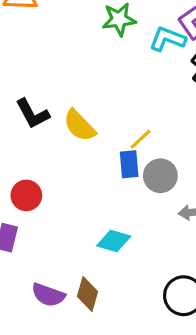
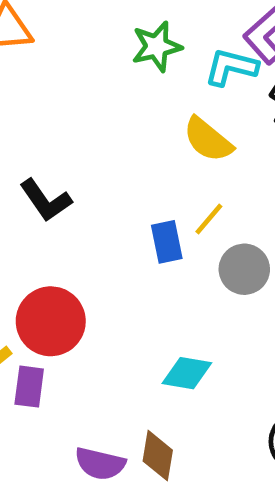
yellow semicircle: (79, 126) -> (208, 140), moved
blue rectangle: (129, 164) -> (167, 242), moved
red circle: (26, 195) -> (51, 321), size x1.5

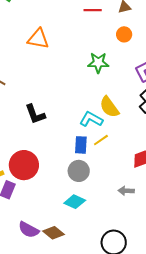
cyan L-shape: (231, 67) -> (91, 119), moved
gray circle: (244, 269) -> (79, 171), moved
brown diamond: (158, 456) -> (53, 233), turned -75

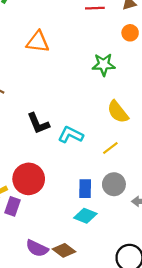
cyan L-shape: (91, 119) -> (71, 135), moved
blue rectangle: (81, 145) -> (85, 189), moved
gray circle: (79, 171) -> (114, 184), moved

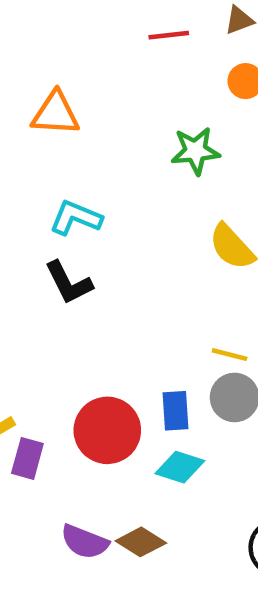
cyan L-shape: (71, 135) -> (76, 218), moved
yellow line: (110, 148) -> (230, 355), moved, turned 56
red circle: (29, 179) -> (107, 430), moved

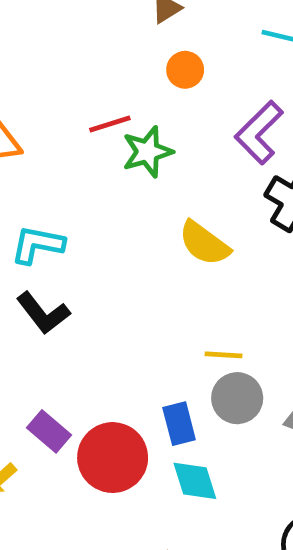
red line: (169, 35) -> (110, 124), moved
purple rectangle: (27, 458) -> (49, 431), moved, turned -54
cyan diamond: (180, 467) -> (195, 481), turned 66

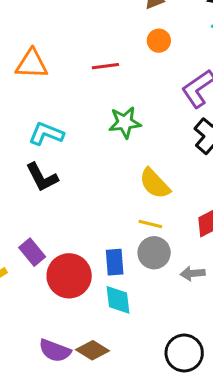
green star: (147, 152) -> (125, 122), moved
yellow semicircle: (204, 243) -> (155, 184), moved

